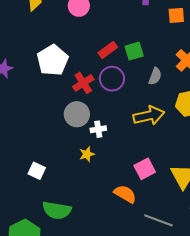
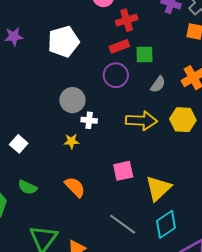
red cross: (83, 83) -> (127, 20), moved
orange semicircle: (125, 194) -> (75, 187), moved
green semicircle: (57, 210) -> (27, 187), size x0.7

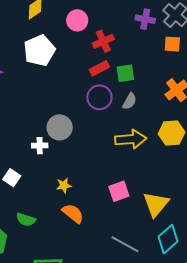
white pentagon: (64, 42) -> (39, 51), moved
gray semicircle: (158, 84) -> (130, 101), moved
white cross: (89, 120) -> (40, 146), moved
yellow star: (71, 141) -> (64, 185), moved

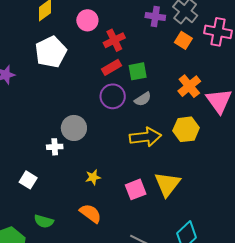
orange square: (172, 44) -> (183, 40), turned 30
gray semicircle: (130, 101) -> (143, 99), turned 30
yellow star: (64, 185) -> (93, 177), moved
yellow triangle: (156, 204) -> (167, 184), moved

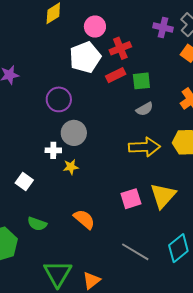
white pentagon: (51, 52) -> (85, 57), moved
purple circle: (113, 96) -> (59, 99), moved
yellow star: (93, 177) -> (71, 167), moved

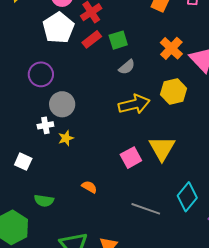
orange semicircle: (84, 219) -> (89, 187), size x0.7

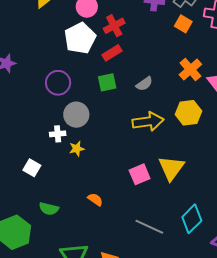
green square: (118, 40) -> (107, 82), moved

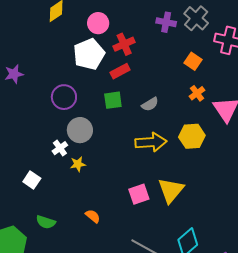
orange square: (183, 24) -> (193, 61), moved
orange cross: (190, 69) -> (197, 93), size x0.7
white cross: (58, 134) -> (60, 148), turned -35

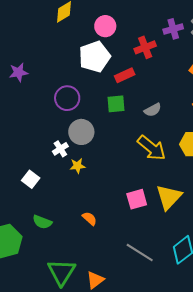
purple cross: (166, 22) -> (173, 29), turned -30
red cross: (124, 44) -> (145, 47), moved
yellow arrow: (151, 142) -> (152, 148), turned 40

